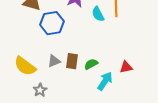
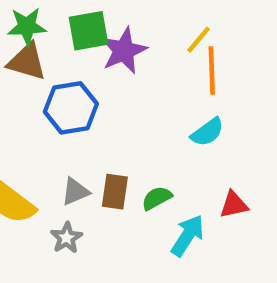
cyan semicircle: (98, 14) -> (207, 132), moved, turned -98
gray star: (40, 90) -> (66, 238), moved

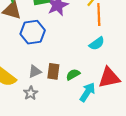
red triangle: (234, 205) -> (109, 78), size x1.6

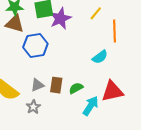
orange line: (99, 15) -> (114, 31), moved

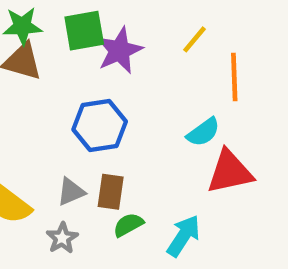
blue hexagon: (35, 46) -> (100, 126), moved
green semicircle: (76, 88) -> (128, 225), moved
red triangle: (112, 91) -> (230, 172), moved

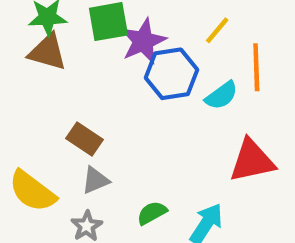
blue hexagon: (100, 126) -> (171, 74), moved
cyan semicircle: (203, 132) -> (221, 96), moved
brown rectangle: (111, 192) -> (85, 139), moved, turned -64

